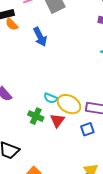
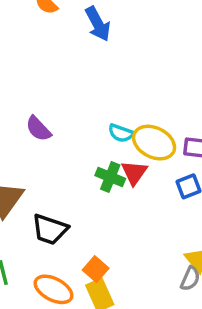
green cross: (36, 116) -> (110, 177), moved

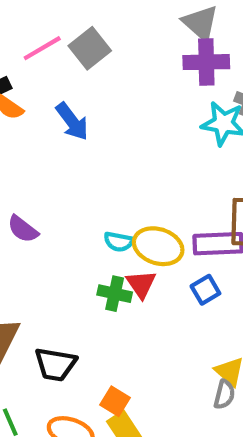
purple semicircle: (38, 129) -> (23, 229), moved

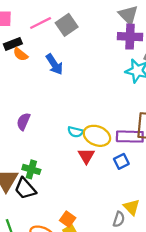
purple semicircle: (23, 229) -> (23, 121), turned 72
green cross: (115, 294) -> (31, 169), moved
black trapezoid: (55, 364) -> (25, 189), moved, turned 35
gray semicircle: (224, 395) -> (119, 219), moved

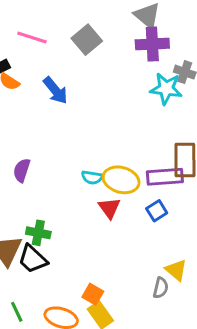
pink line: (41, 23) -> (32, 37), turned 50
gray square: (67, 25) -> (87, 40), moved

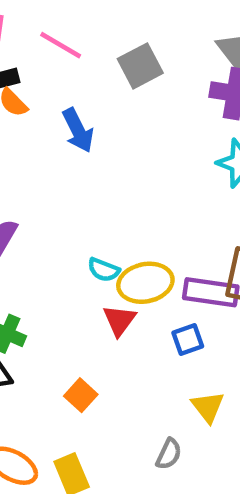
yellow ellipse: (121, 180) -> (145, 283), turned -40
yellow triangle: (176, 270) -> (208, 407), moved
orange square: (93, 294) -> (81, 395), moved

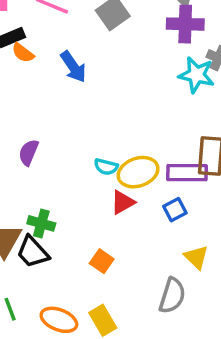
red triangle: (119, 320) -> (123, 202), turned 32
gray semicircle: (169, 454) -> (172, 296), size x1.5

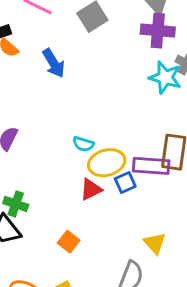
cyan semicircle: (106, 167) -> (83, 144), moved
blue square: (175, 210) -> (125, 183), moved

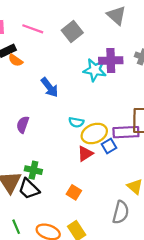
purple cross: (158, 31) -> (111, 60), moved
blue arrow: (54, 63) -> (50, 87), moved
cyan star: (165, 77) -> (95, 70), moved

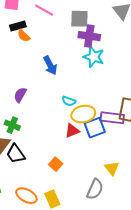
gray square: (72, 32) -> (79, 19), turned 30
purple cross: (111, 60) -> (89, 36), moved
blue square: (109, 146) -> (95, 128), size x1.5
green cross: (33, 170) -> (12, 125), moved

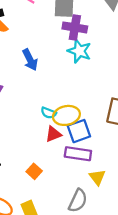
cyan semicircle: (69, 101) -> (49, 113), moved
purple rectangle: (112, 118) -> (78, 154), moved

